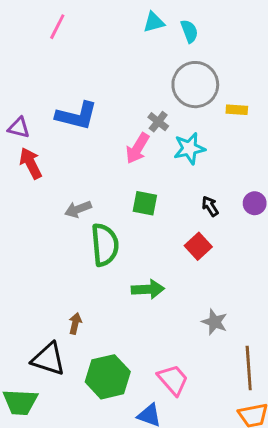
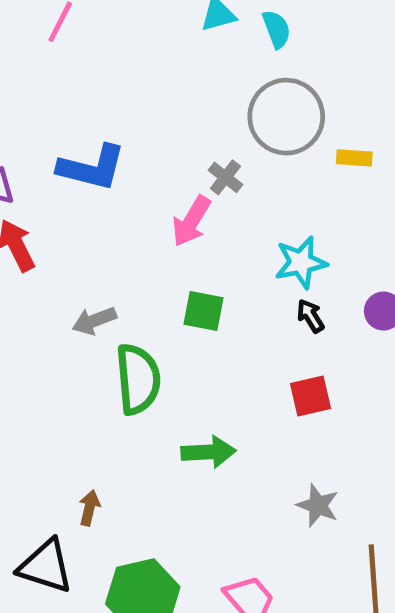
cyan star: (189, 148) -> (301, 262), moved
red square: (198, 246) -> (311, 396), moved, turned 30

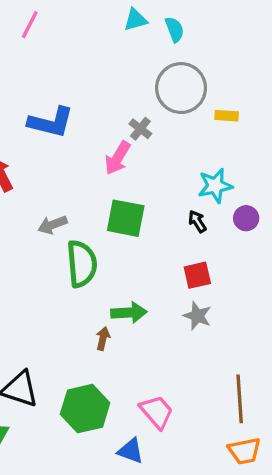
cyan star: (301, 262) -> (215, 186), moved
green square: (204, 311) -> (126, 218), size x1.4
gray star: (318, 505) -> (197, 316), moved
brown arrow: (89, 508) -> (103, 339), moved

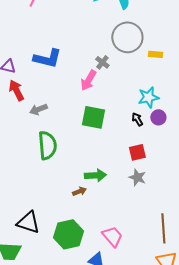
purple circle: (246, 218) -> (158, 117), moved
gray arrow: (52, 225) -> (38, 109), moved
green semicircle: (82, 264) -> (47, 145), moved
brown arrow: (103, 339) -> (79, 191), turned 56

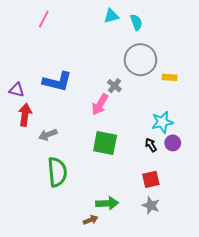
red arrow: (16, 90) -> (25, 115), turned 35

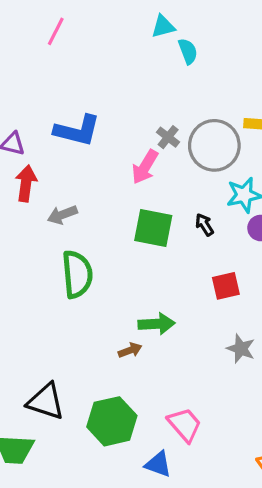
cyan semicircle: (136, 22) -> (188, 51), moved
gray circle: (140, 60) -> (214, 145), moved
black arrow: (151, 145) -> (204, 225), moved
gray star: (151, 205) -> (241, 349), moved

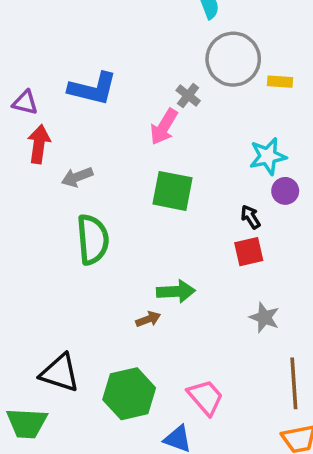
gray circle: (214, 145) -> (233, 59), moved
black arrow: (204, 225) -> (251, 217), moved

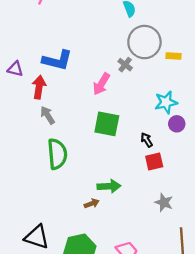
gray cross: (188, 96) -> (125, 65), moved
red arrow: (39, 144) -> (39, 87), moved
gray arrow: (77, 177) -> (48, 115), turned 78
black arrow: (251, 217) -> (147, 140), moved

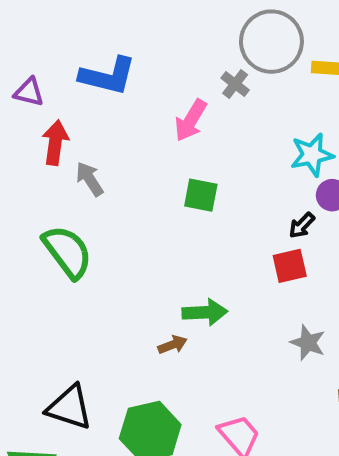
red arrow: (39, 87) -> (55, 143), moved
green square: (107, 124) -> (201, 195), size x0.7
black arrow: (147, 140) -> (302, 225), moved, turned -104
green semicircle: (57, 154) -> (67, 252), moved, turned -32

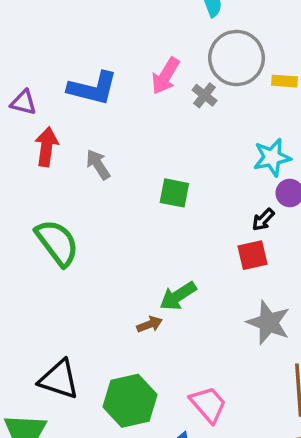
pink arrow: (191, 120) -> (165, 76), moved
gray arrow: (90, 179) -> (98, 165), moved
green arrow: (205, 312) -> (178, 296), turned 150
gray star: (308, 343) -> (268, 323), size x1.4

